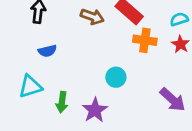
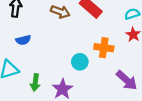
orange cross: (145, 40) -> (104, 48), moved

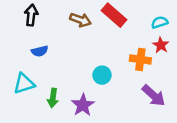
orange cross: (104, 48) -> (140, 59), moved

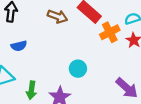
orange cross: (140, 59) -> (110, 32), moved, turned -36

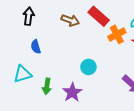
blue semicircle: (19, 46) -> (36, 47), turned 88

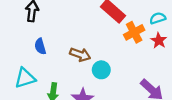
brown arrow: (70, 20) -> (80, 55), moved

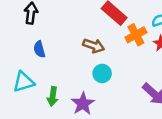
brown arrow: (80, 55) -> (94, 46), moved

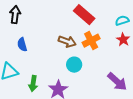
orange cross: (136, 35) -> (91, 41), moved

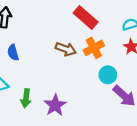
cyan circle: (74, 65) -> (108, 75), moved

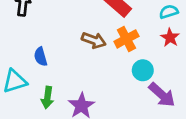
blue semicircle: (13, 53) -> (41, 57), moved

